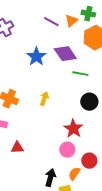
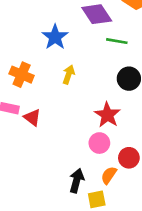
blue star: (36, 57) -> (55, 37), moved
red triangle: (17, 148) -> (32, 118), moved, turned 40

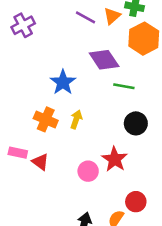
orange cross: (22, 75) -> (46, 119), moved
pink circle: (99, 143) -> (88, 171), moved

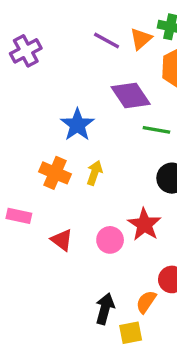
red triangle: (40, 162) -> (62, 240), moved

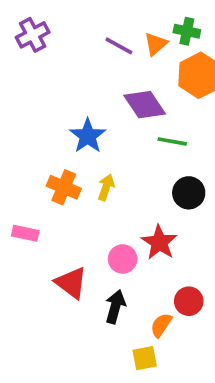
purple cross: (26, 51) -> (33, 35), moved
red triangle: (62, 240) -> (71, 283), moved, size x1.4
black arrow: (105, 309) -> (115, 307), moved

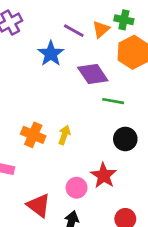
blue star: (88, 136) -> (51, 54), moved

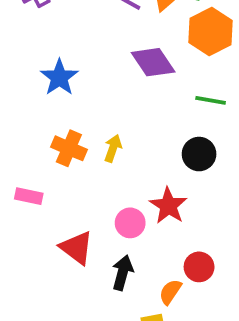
blue star: (51, 54) -> (59, 77), moved
green line: (113, 101) -> (211, 100), moved

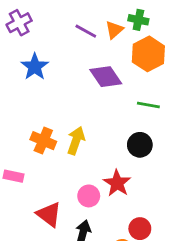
blue star: (59, 77) -> (35, 67), moved
yellow arrow: (113, 148) -> (76, 141), size x1.4

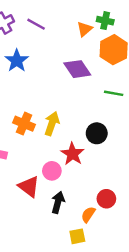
purple line: (86, 31) -> (36, 24), moved
black circle: (140, 145) -> (97, 133), moved
red star: (117, 183) -> (72, 154), moved
pink circle: (89, 196) -> (52, 171), moved

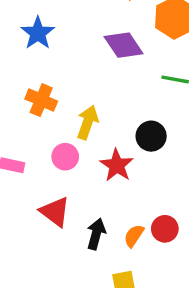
orange cross: (24, 124) -> (41, 100), moved
pink circle: (52, 171) -> (65, 157), moved
orange semicircle: (88, 214) -> (134, 236), moved

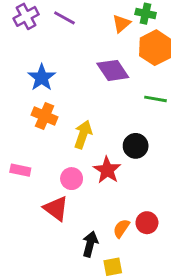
blue star: (38, 33) -> (42, 78), moved
pink circle: (65, 157) -> (72, 179), moved
black arrow: (96, 234) -> (90, 244), moved

